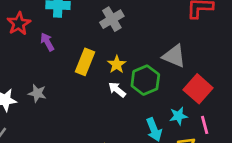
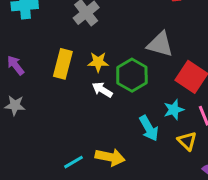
purple arrow: (47, 42) -> (16, 65), moved
yellow star: (117, 64) -> (98, 62), turned -30

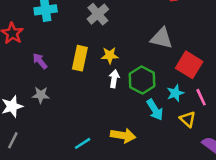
green hexagon: (132, 75) -> (142, 80), moved
white arrow: (102, 90) -> (114, 79), turned 70
cyan line: (74, 162) -> (83, 143), moved

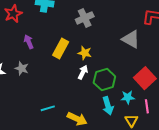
gray triangle: (162, 38) -> (131, 39), moved
cyan line: (83, 143) -> (48, 108), moved

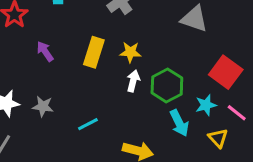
gray star: (22, 68) -> (43, 106), moved
pink line: (147, 106) -> (237, 113), turned -32
cyan line: (48, 108) -> (88, 124), moved

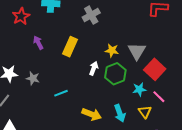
gray triangle: (194, 19) -> (137, 51), moved, turned 36
yellow star: (130, 52) -> (112, 50), moved
cyan arrow: (179, 123) -> (120, 113), moved

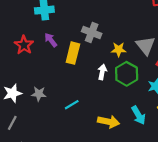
gray cross: (91, 15) -> (92, 33), moved, turned -30
red star: (21, 16) -> (24, 45), moved
purple arrow: (38, 43) -> (51, 40), moved

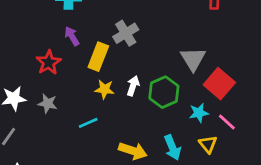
gray cross: (92, 33) -> (126, 33), turned 30
red star: (24, 45) -> (49, 62), moved
yellow star: (119, 49) -> (105, 89), moved

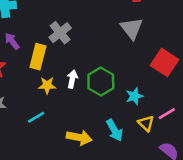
gray triangle: (193, 59) -> (132, 28), moved
red square: (219, 84) -> (164, 62), moved
pink line: (227, 122) -> (167, 114), moved, turned -66

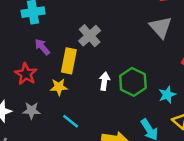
yellow star: (47, 85) -> (59, 87), moved
cyan line: (36, 117) -> (71, 121), turned 72

